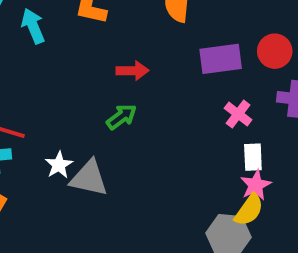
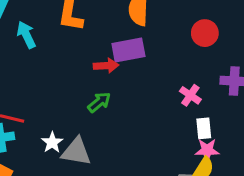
red circle: (275, 51) -> (205, 33), moved
purple rectangle: (221, 59) -> (128, 50), moved
pink star: (256, 185) -> (207, 150), turned 30

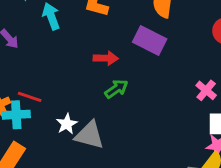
purple rectangle: (128, 50) -> (150, 41), turned 32
red arrow: (106, 66) -> (106, 58), moved

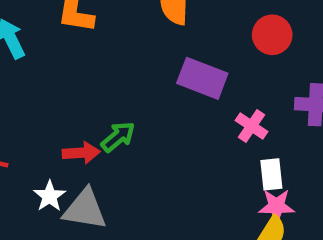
purple rectangle: (150, 41) -> (202, 78), moved
red arrow: (106, 58) -> (81, 153), moved

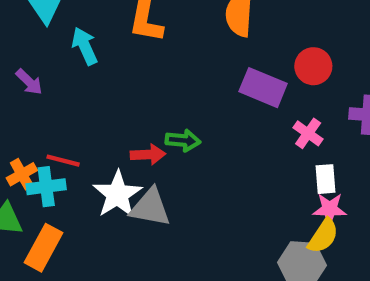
red circle: (272, 35) -> (313, 66), moved
green arrow: (118, 137) -> (183, 140), turned 44
white star: (50, 196) -> (117, 194), size x1.6

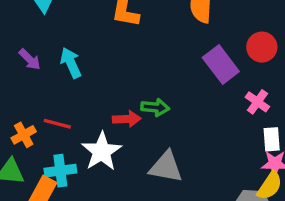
cyan arrow: (85, 46) -> (71, 63), moved
purple rectangle: (263, 88) -> (221, 64), turned 30
cyan cross: (46, 187) -> (60, 171), moved
gray triangle: (150, 208) -> (166, 167), moved

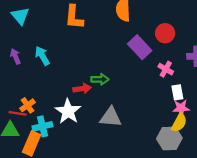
purple arrow: (30, 59) -> (15, 56), turned -152
red line: (57, 124) -> (18, 113), moved
orange cross: (24, 135) -> (28, 105), moved

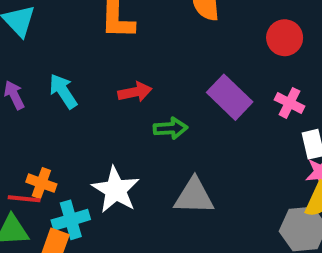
purple rectangle: (140, 47) -> (230, 97), moved
red arrow: (82, 89) -> (135, 92), moved
orange cross: (28, 105) -> (41, 183), turned -32

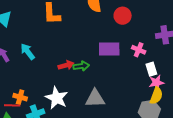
red circle: (285, 38) -> (123, 16), moved
red arrow: (135, 92) -> (66, 65), moved
purple rectangle: (230, 97) -> (109, 49), turned -40

